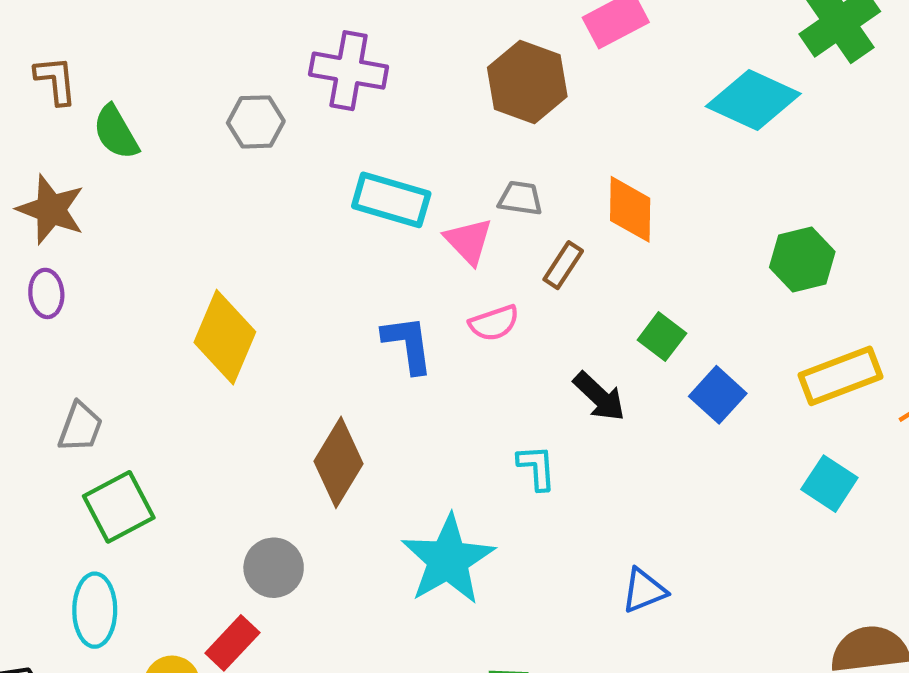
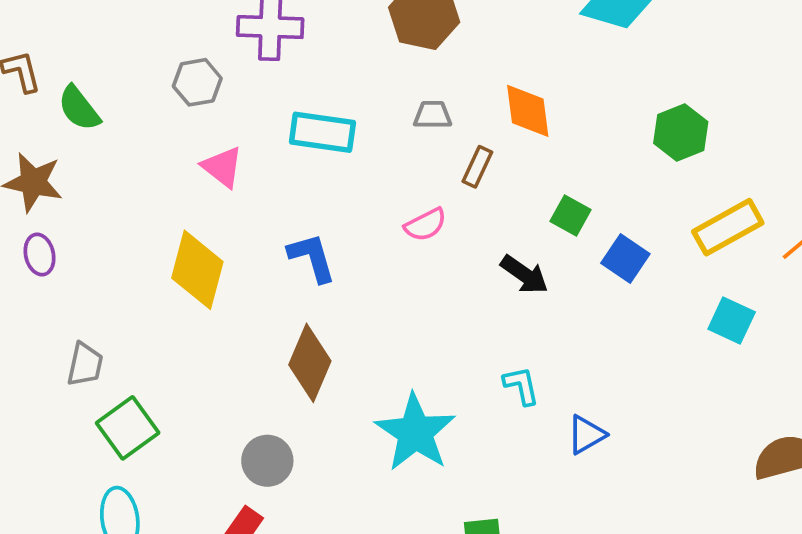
pink triangle: (469, 241) -> (222, 167), moved
blue L-shape: (408, 344) -> (312, 258), moved
cyan L-shape: (537, 467) -> (521, 386), moved

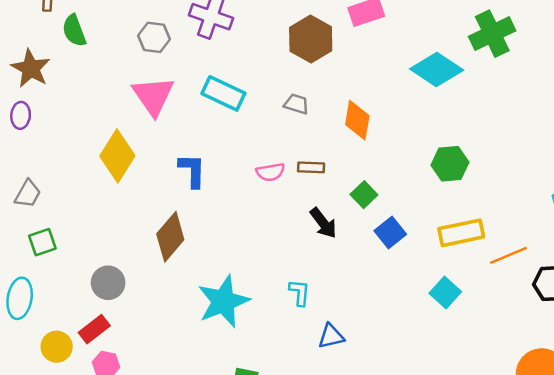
pink triangle: (222, 167) -> (153, 96), size x1.5
brown rectangle: (477, 167) -> (311, 167), moved, turned 50
green square: (128, 428) -> (42, 242), size x0.7
gray circle: (267, 461) -> (108, 283), moved

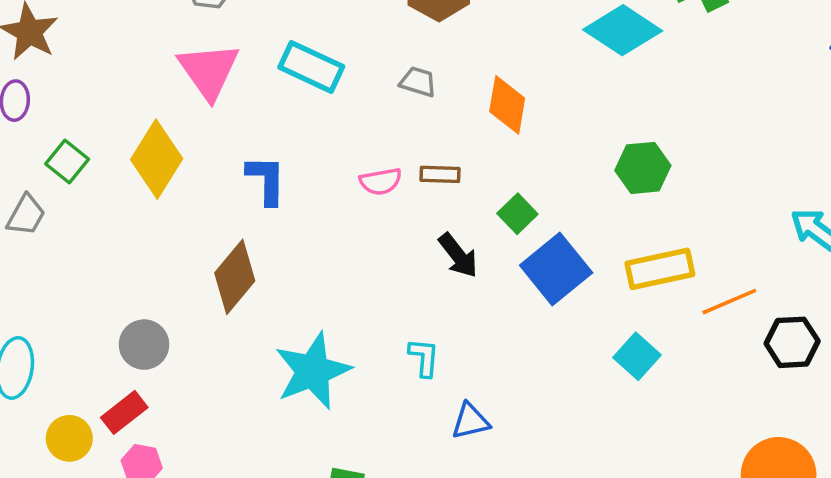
blue square: (390, 233) -> (556, 269), size x1.5
green square: (42, 242) -> (67, 161), moved, turned -32

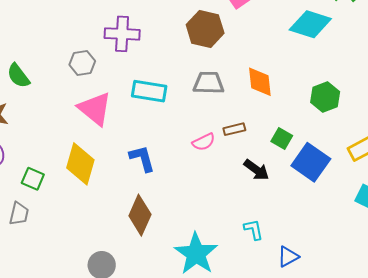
gray trapezoid: (418, 82) -> (209, 83), size x1.5
green hexagon: (643, 168) -> (325, 97), moved

